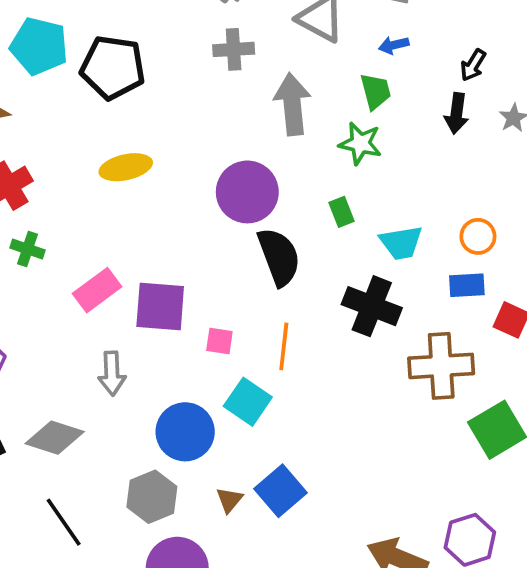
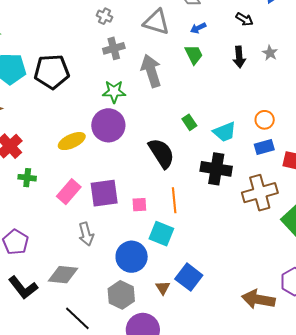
black arrow: (473, 65) -> (245, 19), moved, turned -78
green star: (360, 143) -> (114, 92), moved
yellow ellipse: (126, 167) -> (72, 141), moved
purple circle: (247, 192) -> (108, 125), moved

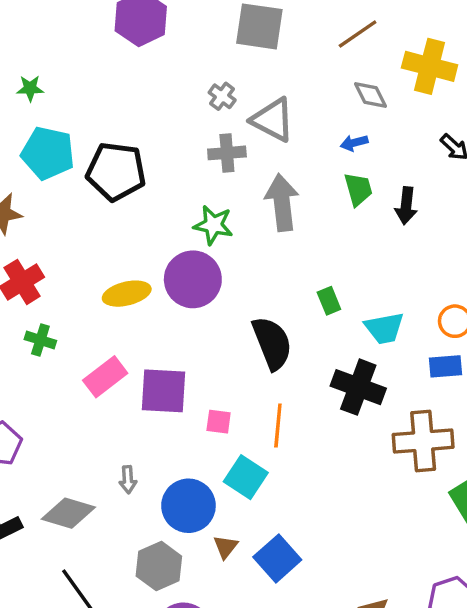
gray triangle: (156, 22) -> (273, 120), moved
blue arrow: (198, 28) -> (354, 143), moved
black arrow: (239, 57) -> (406, 206), moved
gray arrow: (86, 234) -> (128, 480), moved, size x0.7
brown triangle: (163, 288) -> (226, 547), moved

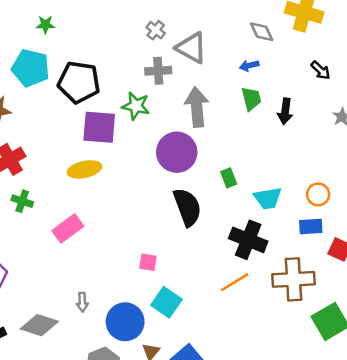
green star: (30, 88) -> (45, 25), moved
green star: (213, 225) -> (136, 106), moved
purple circle: (193, 279) -> (177, 152), moved
purple square: (164, 391) -> (99, 127), moved
orange line: (278, 426) -> (235, 282), moved, turned 52

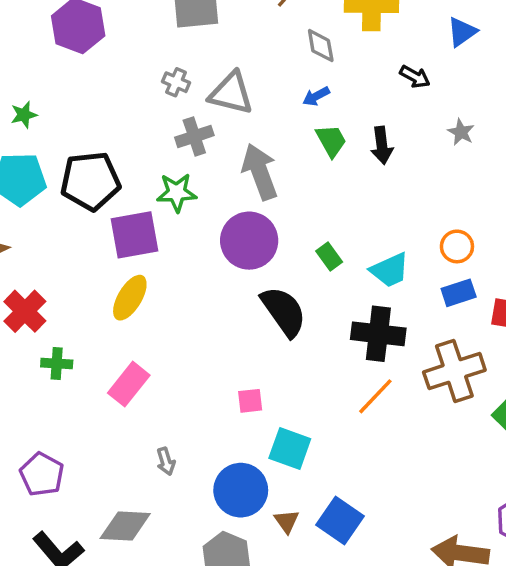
gray diamond: (262, 32) -> (321, 46), turned 30
yellow ellipse: (84, 169) -> (130, 298), turned -32
gray arrow: (82, 302) -> (166, 461), moved

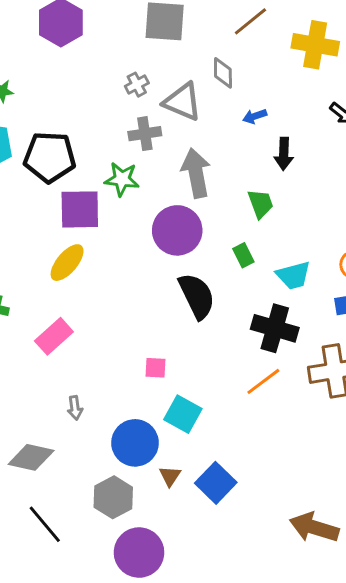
gray diamond: (321, 46) -> (223, 73), moved
gray cross: (176, 82) -> (137, 85), turned 30
green trapezoid: (331, 141) -> (261, 204), moved
black arrow: (382, 145) -> (284, 154), moved

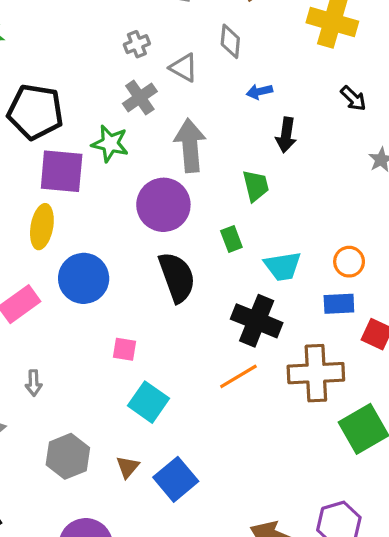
gray triangle: (182, 102) -> (184, 68), size x0.7
gray cross: (145, 134) -> (140, 97), turned -32
yellow ellipse: (67, 263) -> (42, 227), turned -36
blue circle: (135, 443) -> (84, 278), moved
gray hexagon: (113, 497) -> (68, 456), moved

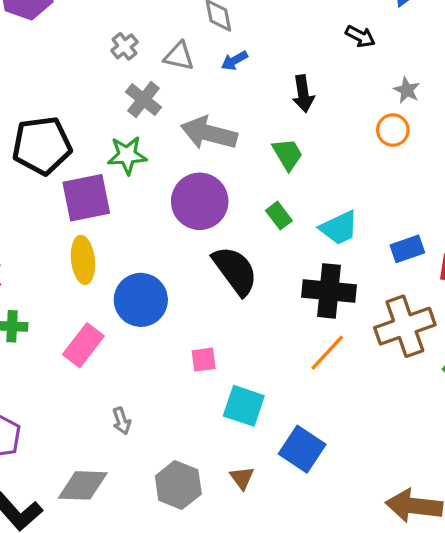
blue arrow: (259, 92) -> (234, 61), moved
gray arrow: (190, 146) -> (209, 133), turned -54
orange circle: (349, 262) -> (393, 130), moved
blue square: (176, 479) -> (302, 449), moved

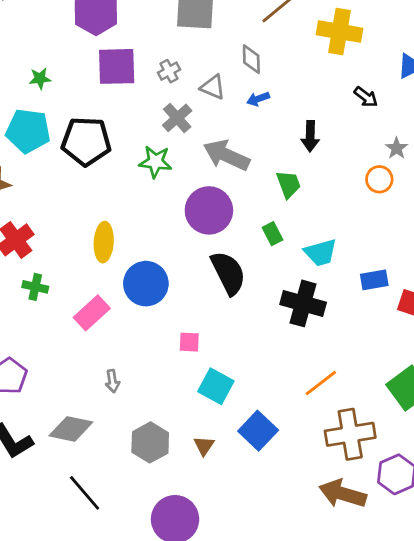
purple square: (86, 198) -> (117, 66), moved
brown cross: (405, 326) -> (350, 434), moved
orange line: (327, 353) -> (321, 383), moved

